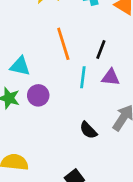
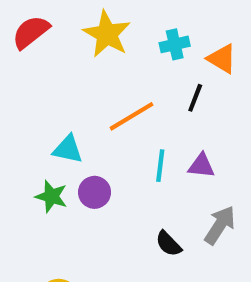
orange line: (63, 44) -> (131, 116), turned 76
black line: (101, 49) -> (195, 98), moved

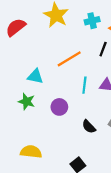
red semicircle: (31, 32) -> (16, 27), moved
purple circle: (95, 192) -> (59, 107), moved

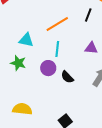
cyan line: (84, 85) -> (57, 49), moved
black semicircle: (89, 127) -> (67, 77), moved

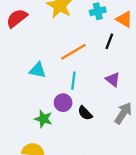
purple triangle: (91, 48) -> (113, 80), turned 32
green star: (18, 63) -> (43, 119), moved

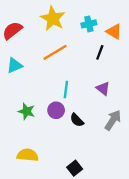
orange line: (73, 52) -> (55, 52), moved
cyan triangle: (38, 70) -> (15, 65), moved, turned -35
green star: (43, 119) -> (27, 111), moved

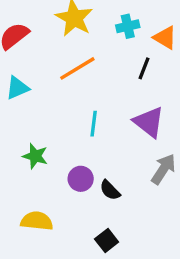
purple triangle: (103, 88) -> (149, 122), size x1.5
purple circle: (56, 110) -> (81, 179), moved
black semicircle: (77, 120) -> (110, 190), moved

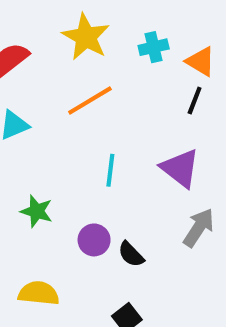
black line: (144, 68) -> (195, 100), moved

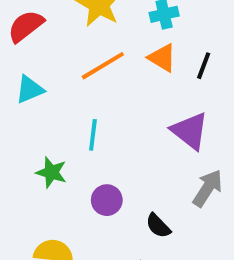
orange triangle: (201, 62) -> (162, 58), moved
cyan line: (110, 170) -> (93, 135), moved
black semicircle: (131, 254) -> (158, 226), moved

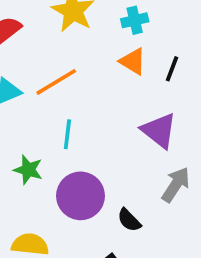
orange line: (103, 66) -> (56, 82), moved
purple circle: (107, 200) -> (81, 196), size x1.6

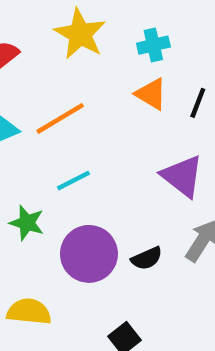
cyan line: (67, 134) -> (73, 181), turned 56
black semicircle: (129, 220) -> (147, 258), moved, turned -70

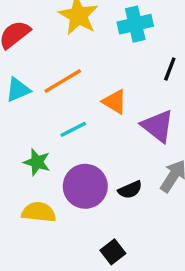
cyan cross: (153, 45) -> (135, 24), size x1.4
orange triangle: (151, 94) -> (115, 102), moved
yellow semicircle: (29, 312) -> (39, 212), moved

